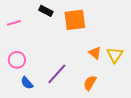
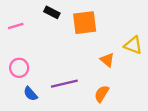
yellow triangle: (115, 55) -> (133, 45), moved, turned -42
purple line: (57, 74) -> (64, 84), turned 35

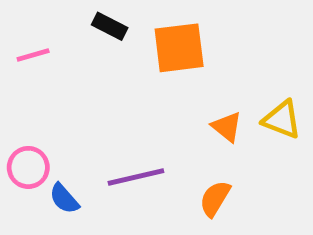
yellow triangle: (133, 45) -> (282, 120), moved
pink circle: (19, 68) -> (28, 167), moved

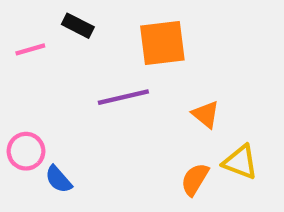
black rectangle: (110, 26) -> (78, 26), moved
yellow triangle: (282, 120) -> (240, 162), moved
purple line: (136, 177) -> (123, 97), moved

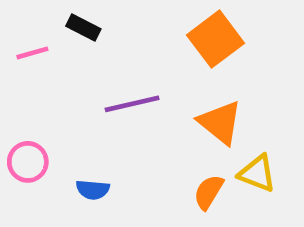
orange square: (162, 43) -> (216, 39), moved, turned -30
orange triangle: (206, 114) -> (220, 122), size x1.5
blue semicircle: (58, 179) -> (93, 190), moved, turned -44

